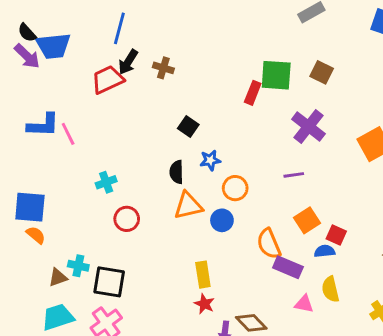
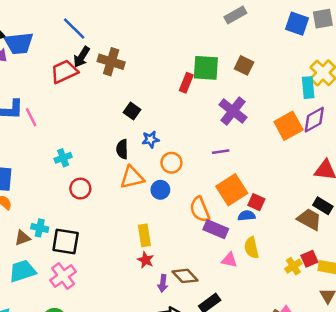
blue line: (119, 28) -> (74, 29), turned -60
brown cross: (163, 68) -> (111, 62), size x1.5
orange square: (307, 220) -> (232, 190), size x1.4

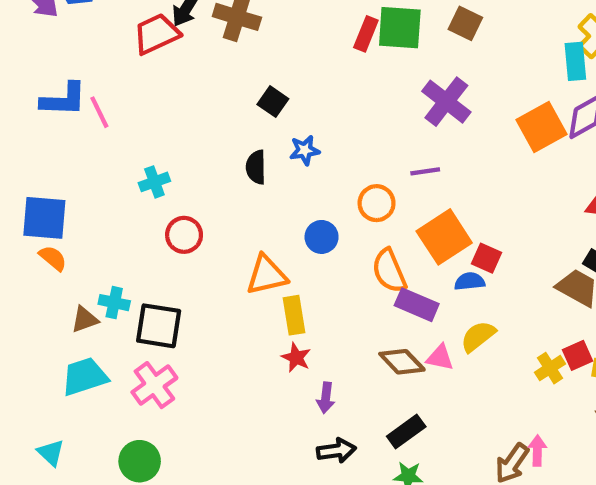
red rectangle: (186, 83) -> (366, 34), moved
orange circle: (171, 163) -> (377, 203), moved
orange triangle: (132, 177) -> (267, 275), moved
yellow semicircle: (251, 248) -> (478, 336), turned 65
brown diamond: (185, 276) -> (402, 362), moved

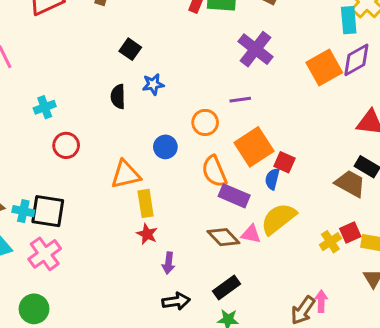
blue semicircle: (470, 281) -> (272, 179), turned -70
cyan cross: (114, 303) -> (23, 211), moved
yellow semicircle: (478, 336) -> (278, 219), size x1.4

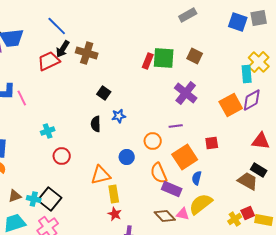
red square: (285, 162) -> (212, 143), moved, turned -32
black square: (48, 211) -> (50, 199), turned 30

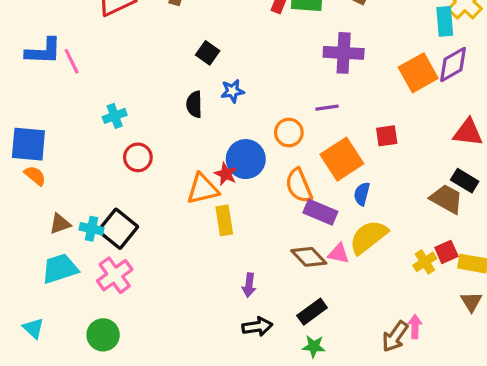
purple cross: (186, 93) -> (344, 53), turned -35
blue circle: (127, 157) -> (246, 159), size x1.5
red star: (115, 214) -> (226, 174), moved

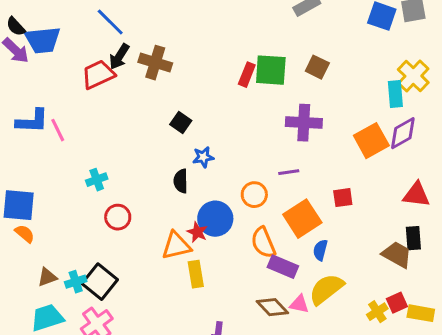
black semicircle: (194, 104) -> (181, 181), moved
black rectangle: (465, 181) -> (413, 238), turned 55
cyan cross: (91, 229) -> (76, 282), turned -30

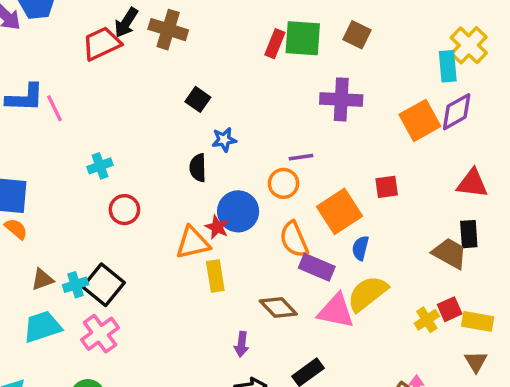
purple line: (289, 172) -> (301, 157), moved
pink triangle: (299, 304) -> (336, 311), size x1.6
brown diamond: (272, 307) -> (278, 307), moved

